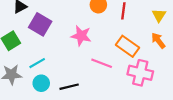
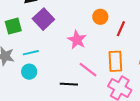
orange rectangle: (128, 46) -> (115, 61), turned 35
black line: (69, 87) -> (69, 84), moved

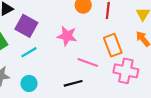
cyan line: (31, 53) -> (29, 52), moved

